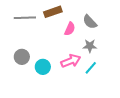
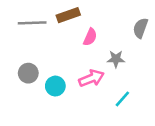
gray semicircle: (90, 22) -> (140, 28), moved, turned 63
cyan line: (91, 68) -> (122, 99), moved

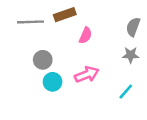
gray star: (116, 59) -> (131, 55), moved
gray circle: (28, 73) -> (43, 60), moved
cyan line: (122, 99) -> (126, 92), moved

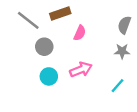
gray line: (31, 22) -> (28, 20), turned 40
gray circle: (43, 60) -> (44, 47), moved

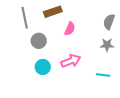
gray line: (28, 20) -> (25, 18), turned 40
cyan line: (117, 86) -> (103, 75), turned 56

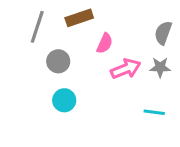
gray line: (25, 18) -> (37, 27), turned 30
pink arrow: (71, 61) -> (126, 69), moved

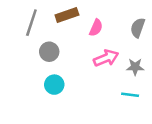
pink semicircle: (105, 43) -> (96, 28), moved
gray star: (160, 67) -> (135, 67), moved

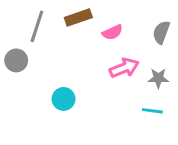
pink semicircle: (96, 28) -> (112, 32), turned 42
gray circle: (49, 52) -> (16, 60), moved

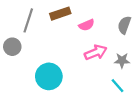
cyan circle: (64, 99) -> (49, 76), size x1.5
cyan line: (152, 111) -> (117, 86), turned 42

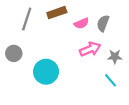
gray semicircle: (124, 25) -> (103, 23), moved
gray circle: (12, 47) -> (14, 53), moved

